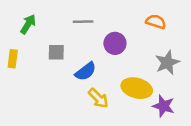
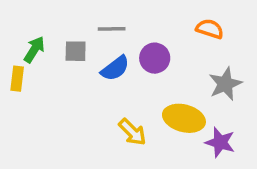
green arrow: (28, 24) -> (34, 49), moved
gray square: (56, 52) -> (76, 51), moved
blue semicircle: (86, 71) -> (115, 68), moved

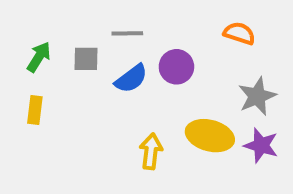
yellow rectangle: (17, 79) -> (35, 110), moved
yellow arrow: (132, 132) -> (151, 151), turned -128
purple star: (220, 142) -> (261, 145), moved

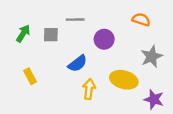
blue semicircle: (131, 79) -> (78, 64), moved
yellow rectangle: (35, 110) -> (30, 76), moved, turned -35
purple star: (261, 145) -> (154, 99), moved

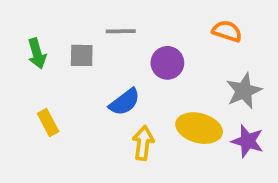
green arrow: (23, 33) -> (37, 54), turned 132
purple star: (154, 99) -> (248, 141), moved

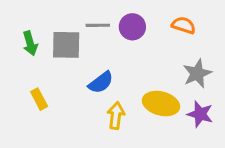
gray square: (82, 55) -> (66, 45), size x1.5
purple circle: (167, 63) -> (132, 27), moved

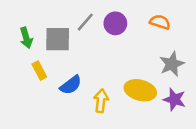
gray line: (98, 25) -> (85, 22), turned -48
blue semicircle: (101, 82) -> (71, 85), moved
yellow rectangle: (39, 99) -> (39, 71), moved

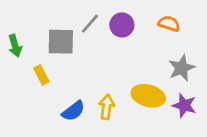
green arrow: (26, 38) -> (15, 46), moved
blue semicircle: (71, 85) -> (73, 111), moved

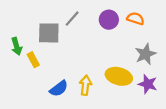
purple circle: (122, 25) -> (109, 20), moved
green arrow: (15, 46) -> (17, 46), moved

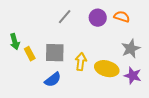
gray square: (49, 33) -> (55, 53), moved
yellow arrow: (85, 85) -> (81, 62), moved

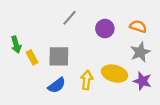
orange semicircle: (122, 17) -> (138, 26), moved
purple circle: (98, 18) -> (105, 29), moved
yellow arrow: (81, 62) -> (87, 80), moved

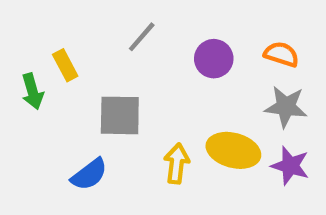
gray star: (140, 52) -> (286, 107), turned 30
yellow rectangle: (32, 57) -> (65, 65), moved
blue semicircle: (57, 85) -> (89, 174), moved

